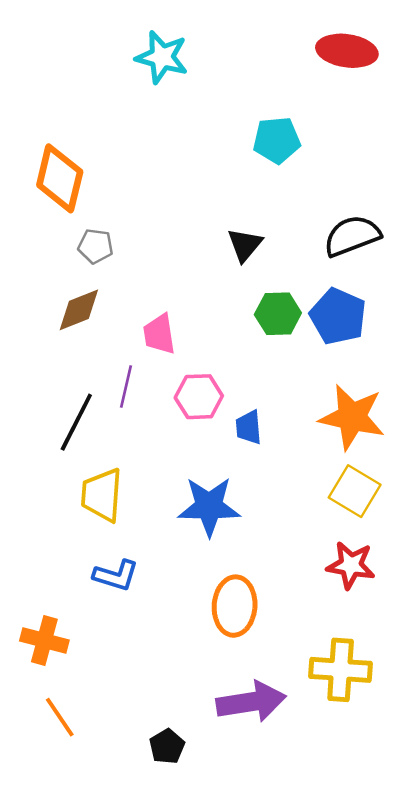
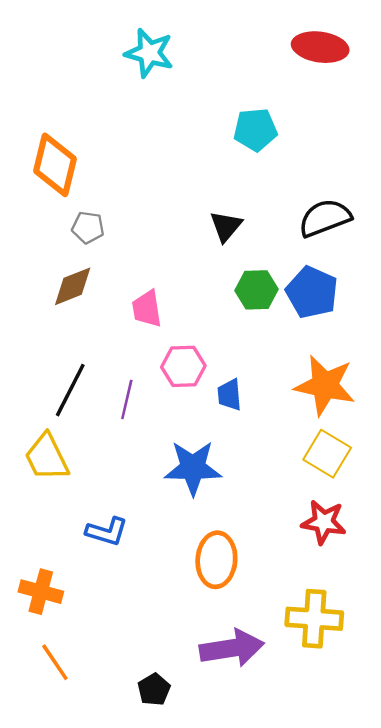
purple line: (126, 386) -> (127, 399), moved
yellow trapezoid: (102, 495) -> (47, 457), moved, turned -30

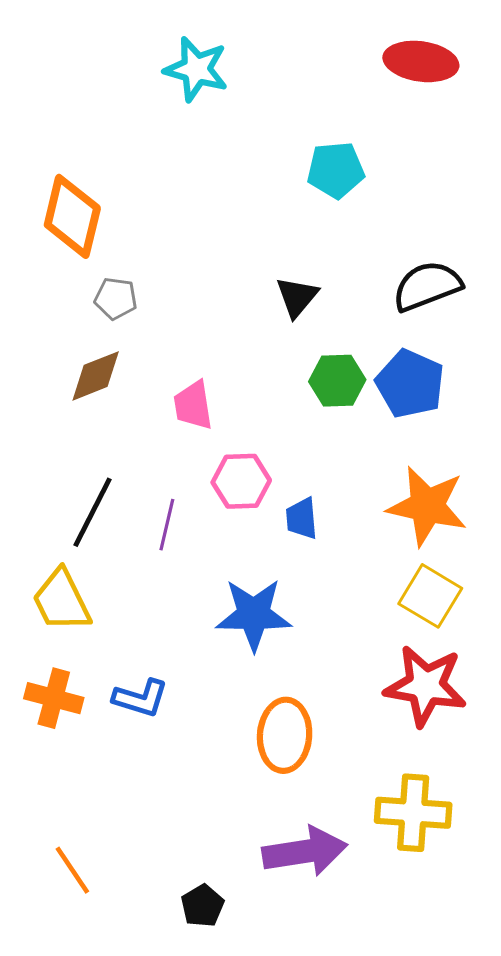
red star: (324, 522) -> (426, 686), size x1.4
orange cross: (41, 592) -> (54, 698), moved

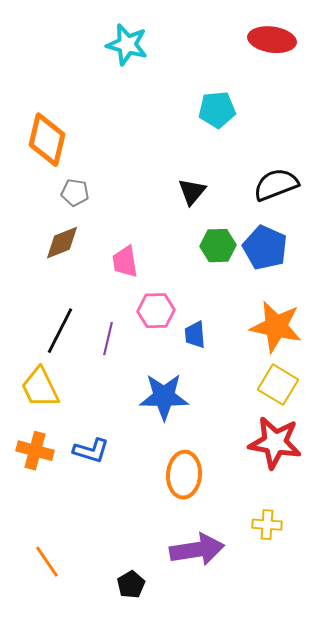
yellow cross: (413, 813) -> (267, 525), size x0.6

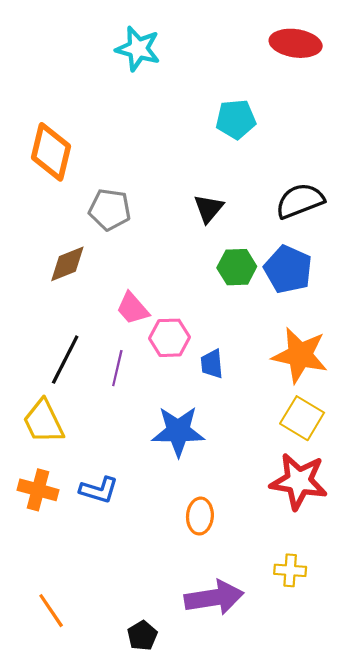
gray pentagon: (75, 193) -> (110, 210), moved, size x1.4
pink trapezoid: (125, 262) -> (133, 308), moved, turned -32
orange ellipse: (184, 475) -> (200, 516), size x0.7

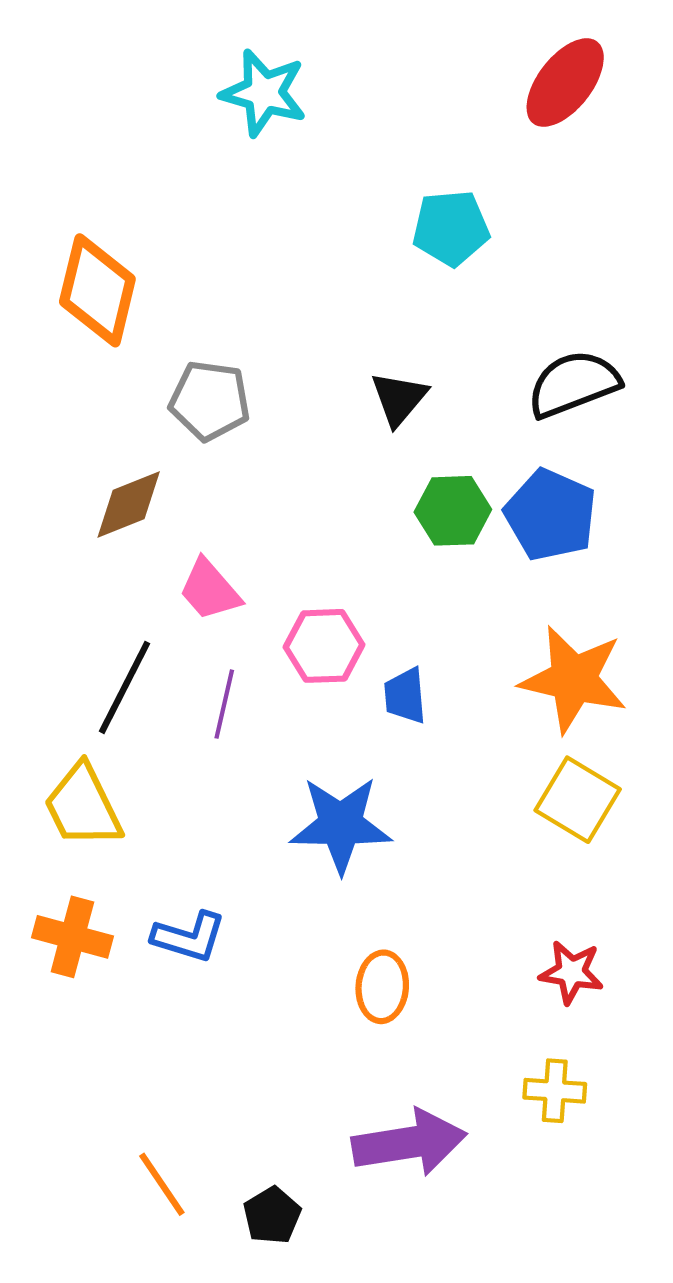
red ellipse: (296, 43) -> (565, 83), turned -60
pink trapezoid: (133, 308) -> (210, 590), moved
red star: (299, 481) -> (571, 972), moved, size x0.6
orange line: (51, 611) -> (162, 1184), moved

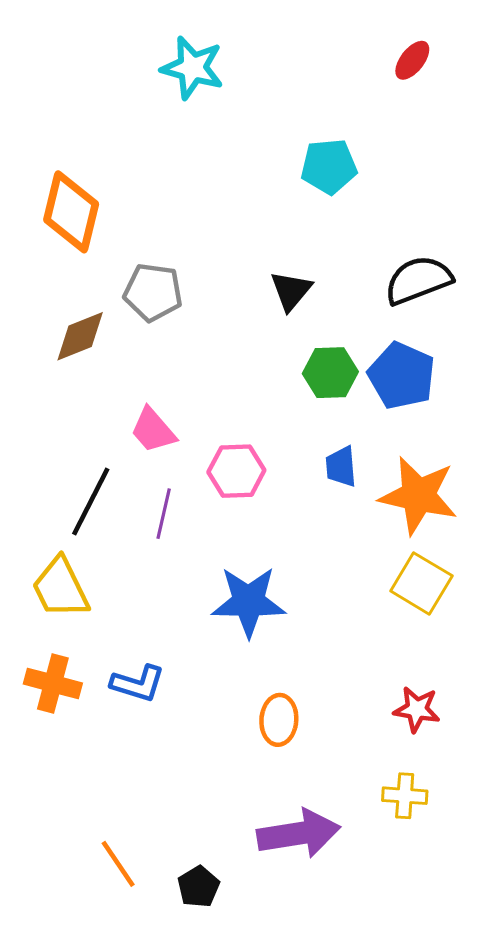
red ellipse: (565, 83) -> (412, 60), size x0.6
brown diamond: (129, 505) -> (80, 336), moved
blue trapezoid: (405, 696) -> (341, 467), moved

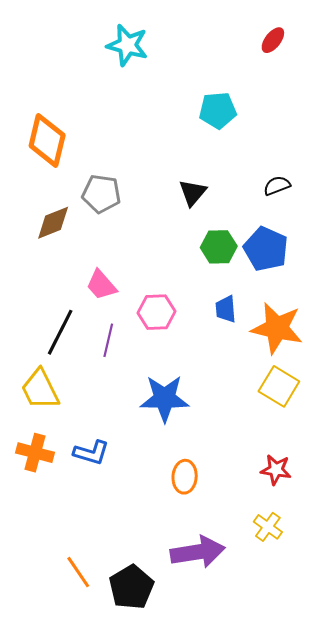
black semicircle: (418, 280) -> (277, 186), size x0.6
yellow cross: (405, 796) -> (268, 527), turned 32
black pentagon: (198, 887) -> (131, 587), size x1.6

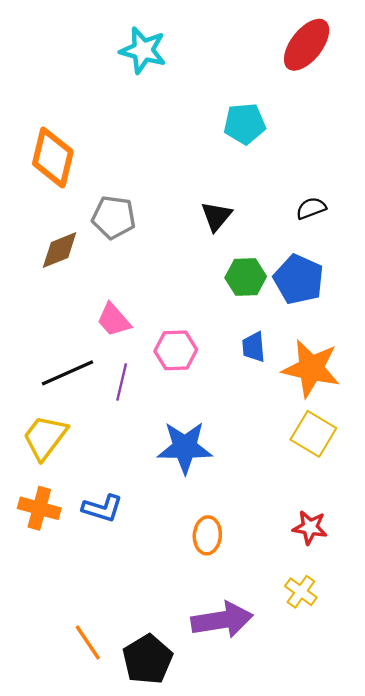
red ellipse: (273, 40) -> (307, 45), size x1.8
black line: (60, 332) -> (67, 373), turned 39
yellow trapezoid: (40, 389) -> (45, 437), turned 63

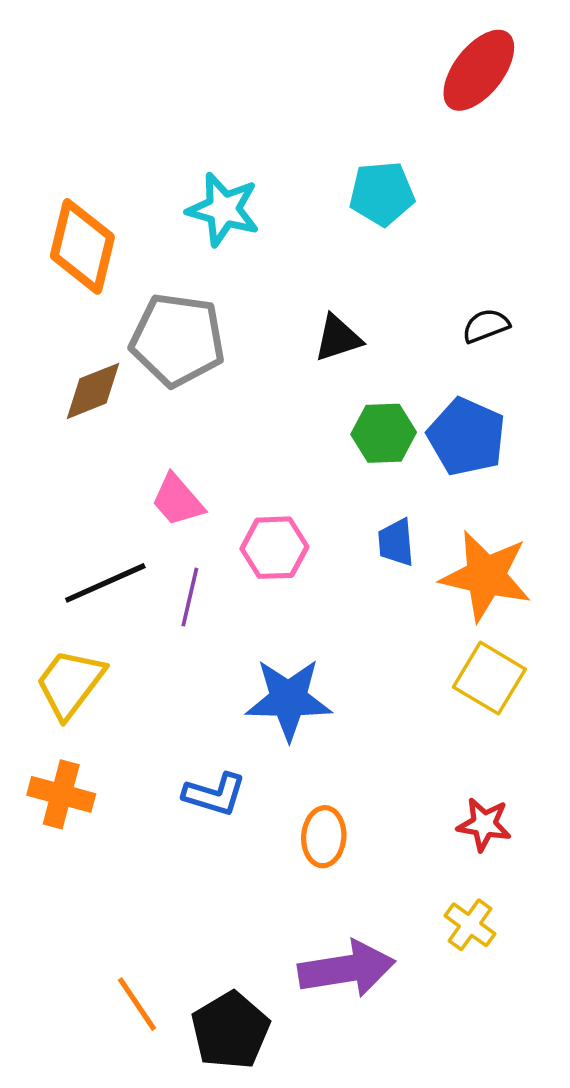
cyan star: (143, 50) -> (223, 209), moved
black triangle: (216, 216) -> (338, 338), turned 32
gray pentagon: (114, 217) -> (178, 340), size x1.4
blue L-shape: (102, 508) -> (215, 794), moved

